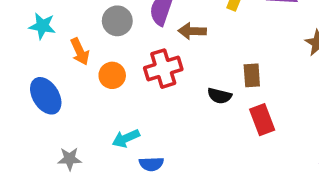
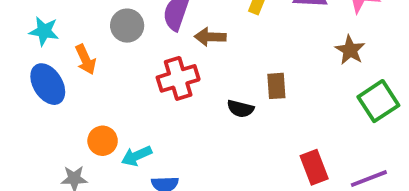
orange circle: (112, 75) -> (103, 141), moved
blue ellipse: (46, 96) -> (48, 84), moved
red rectangle: (262, 120) -> (314, 167), moved

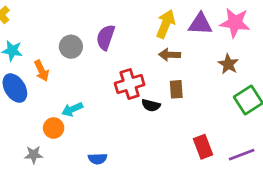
brown arrow: (210, 37) -> (170, 55), moved
red cross: (178, 78) -> (130, 84), moved
cyan arrow: (137, 156) -> (72, 109), moved

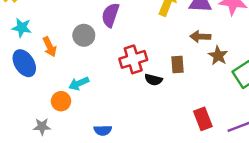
gray circle: (71, 47) -> (84, 35), moved
brown arrow: (170, 55) -> (200, 37), moved
brown star: (228, 64) -> (218, 56), moved

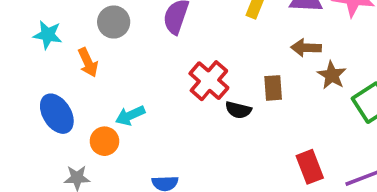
gray circle: (84, 35) -> (114, 22), moved
red cross: (133, 59) -> (209, 81), turned -32
blue ellipse: (24, 63) -> (57, 114), moved

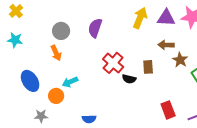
cyan star: (48, 35) -> (15, 40), moved
orange arrow: (88, 62) -> (56, 53), moved

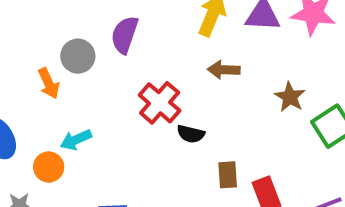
gray circle: (61, 31) -> (78, 56), moved
brown arrow: (166, 45) -> (224, 70), moved
brown rectangle: (148, 67) -> (228, 175), moved

